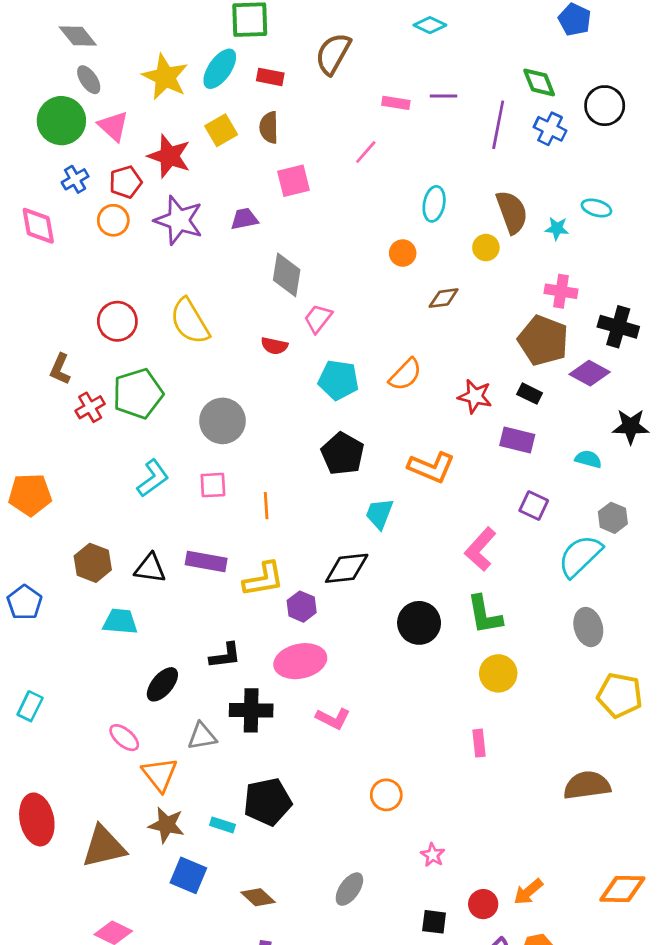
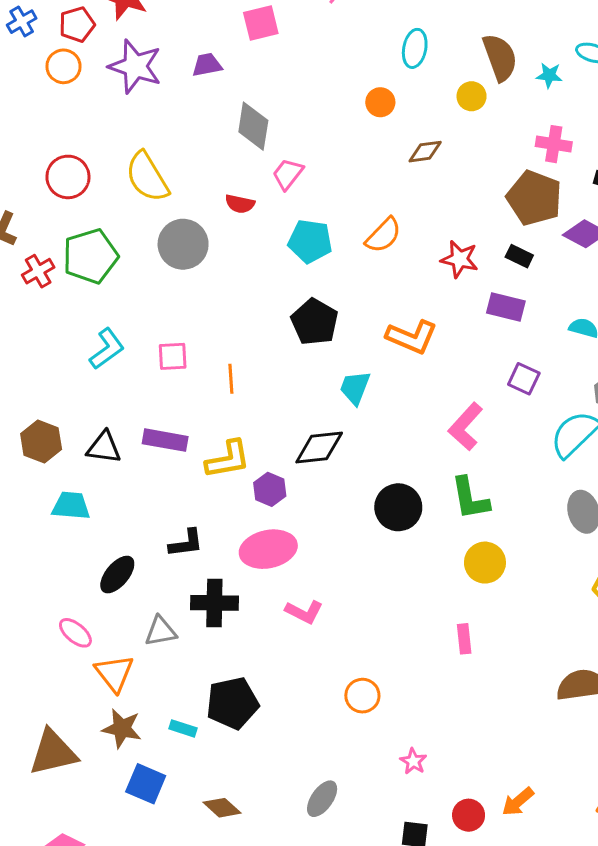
gray circle: (222, 421) -> (183, 244), moved

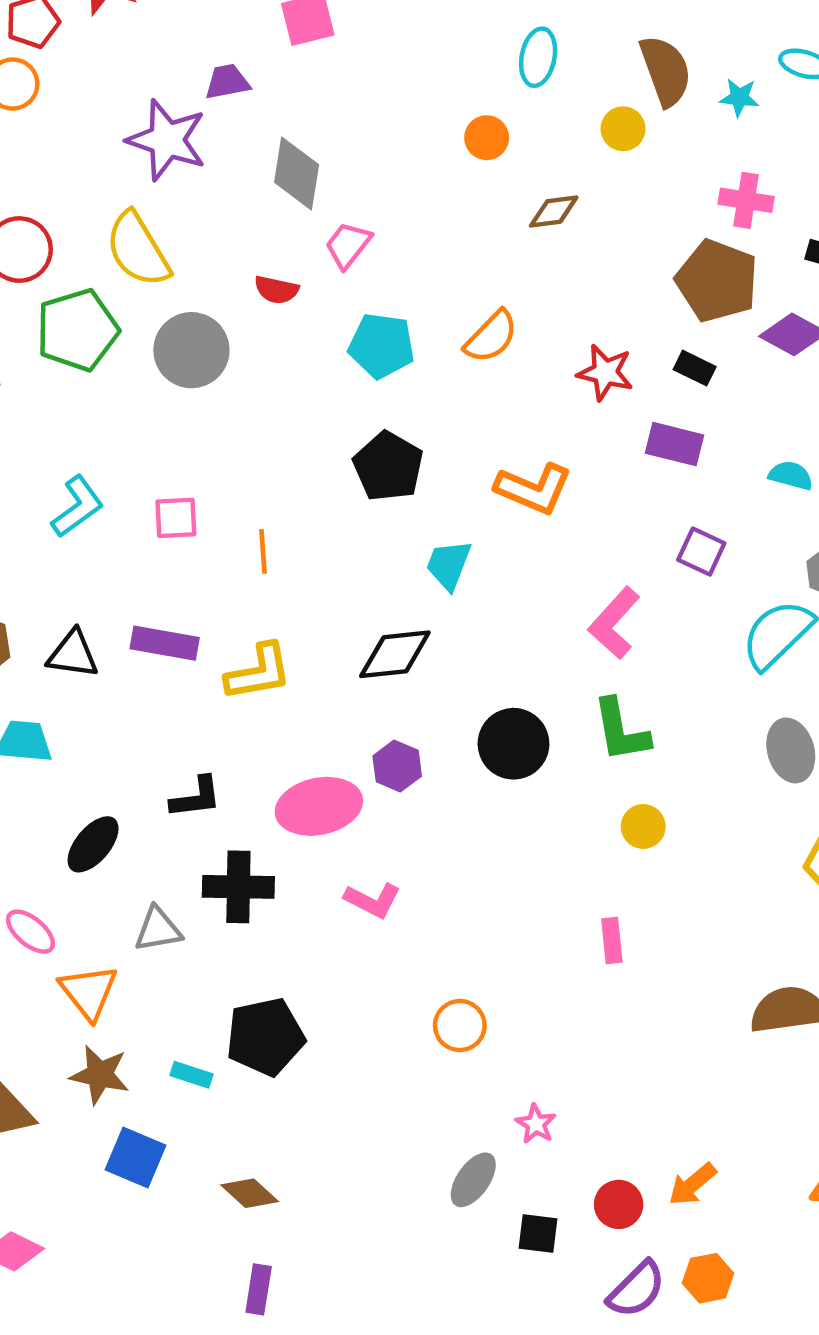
purple star: (135, 66) -> (167, 140), moved
green pentagon: (90, 256) -> (77, 330), moved
purple hexagon: (270, 489) -> (397, 766), moved
yellow circle: (485, 563) -> (643, 826), size x0.7
gray ellipse: (322, 799) -> (473, 1180), moved

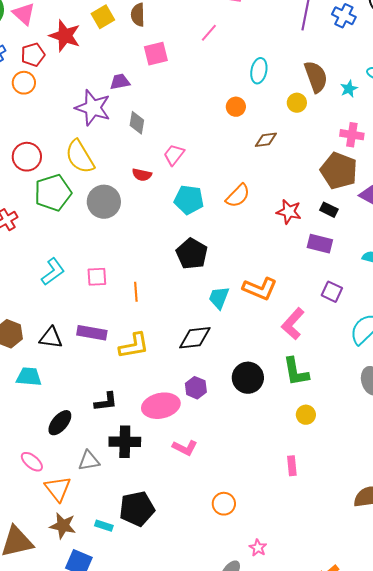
cyan star: (739, 97) -> (349, 89), turned -30
gray diamond: (297, 173) -> (137, 123), moved, size x0.7
orange L-shape: (534, 489) -> (260, 289), moved

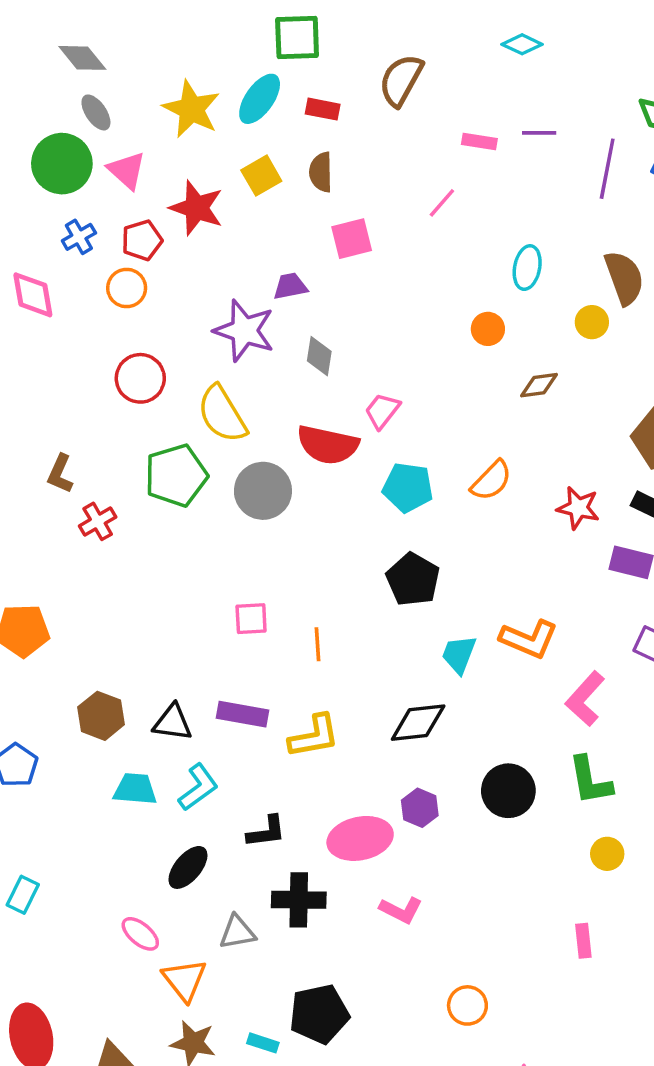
red circle: (27, 157) -> (140, 378), moved
red semicircle: (142, 175) -> (328, 445), size x1.8
cyan L-shape: (53, 272) -> (198, 787), moved

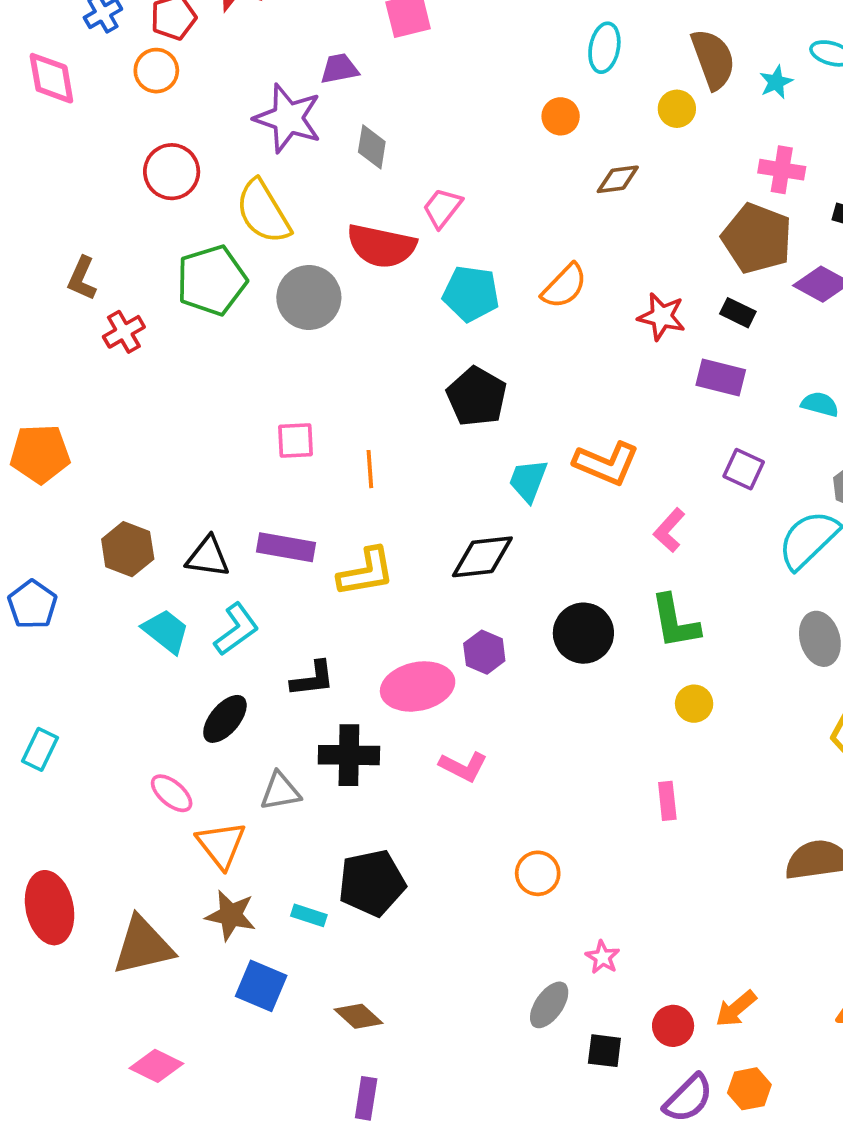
pink L-shape: (585, 699) -> (669, 530), size x0.7
cyan trapezoid: (135, 789) -> (166, 631), turned 33

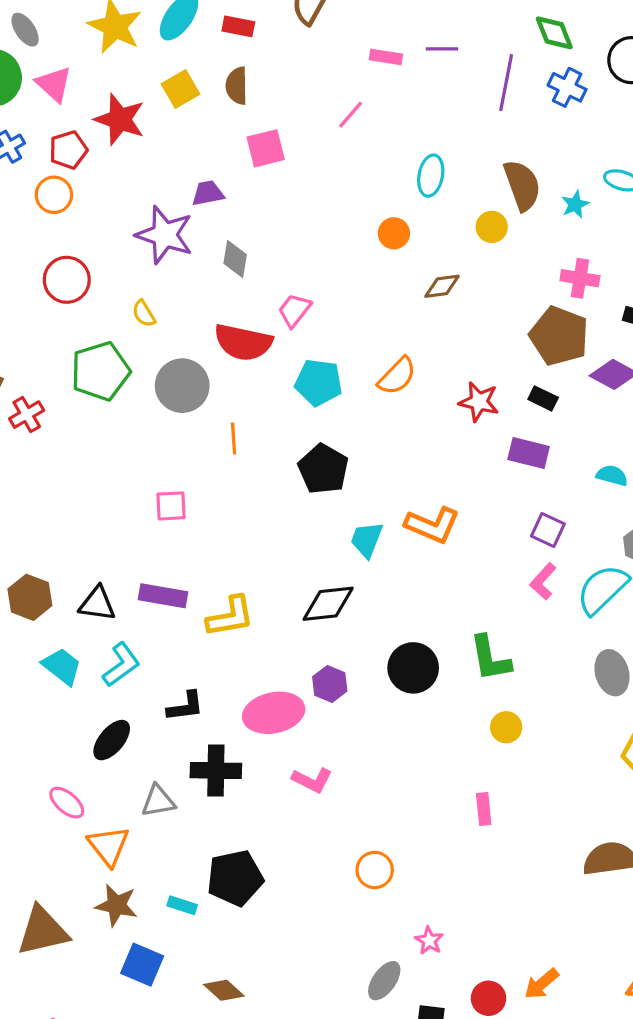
yellow semicircle: (263, 212) -> (144, 313), size x0.5
orange line: (370, 469) -> (234, 439), moved
pink L-shape: (669, 530) -> (543, 581), moved

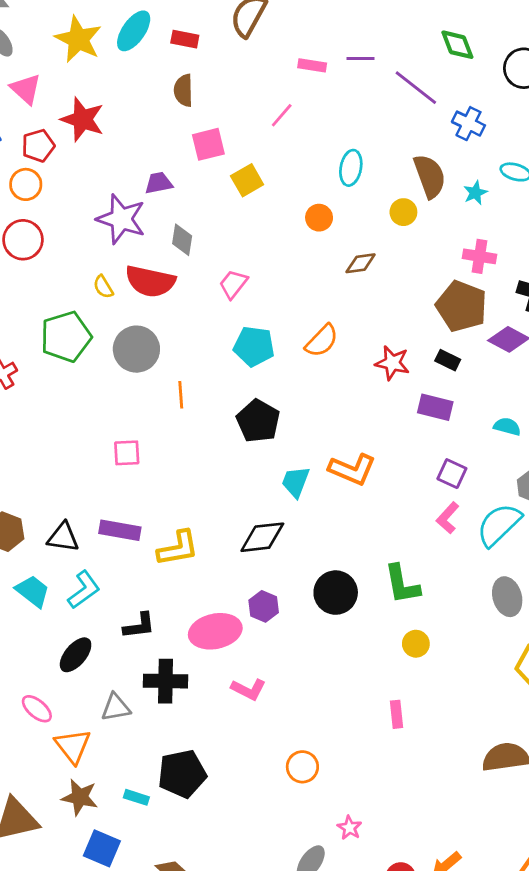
purple line: (506, 83) -> (416, 88), turned -63
blue cross: (567, 87) -> (468, 124), moved
yellow square: (181, 89) -> (247, 180), moved
red circle: (67, 280) -> (23, 240), moved
red semicircle: (243, 342) -> (150, 281), moved

